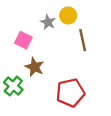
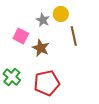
brown star: (35, 67) -> (41, 48), moved
red pentagon: (70, 93) -> (47, 83), moved

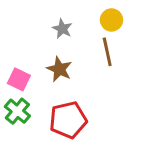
yellow circle: (61, 14) -> (112, 20), moved
pink square: (21, 36) -> (19, 79), moved

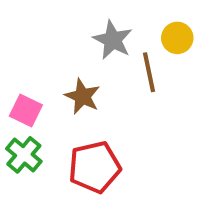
yellow circle: (112, 20) -> (177, 38), moved
gray star: (62, 29) -> (113, 40), moved, size x1.4

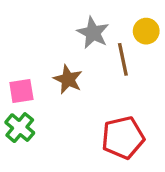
pink square: (26, 111) -> (21, 91), turned -35
red pentagon: (95, 167) -> (123, 138), moved

